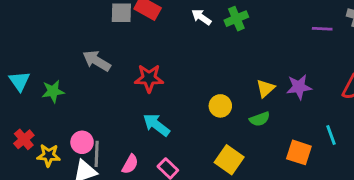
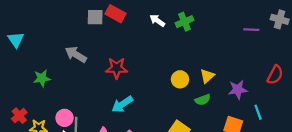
cyan triangle: (19, 81) -> (16, 40), moved
purple star: (299, 87) -> (238, 90), moved
yellow circle: (220, 106) -> (180, 79), moved
cyan arrow: (156, 125) -> (122, 104), turned -70

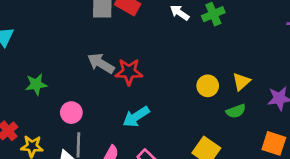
gray arrow: (76, 54) -> (101, 63), moved
pink circle: (65, 118) -> (71, 113), moved

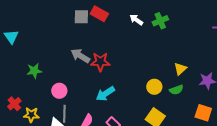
yellow circle: (208, 86) -> (154, 87), moved

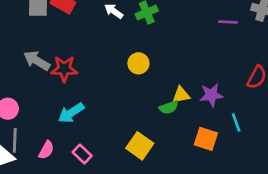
yellow triangle: (180, 69) -> (181, 95), moved, turned 32
yellow circle: (154, 87) -> (138, 63), moved

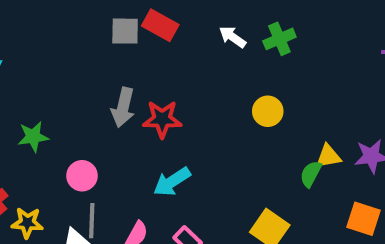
gray arrow: (37, 61) -> (123, 107), turned -108
green semicircle: (169, 107) -> (311, 174), turned 138

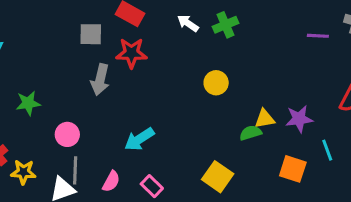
gray square: (125, 31) -> (91, 34), moved
red star: (162, 119) -> (131, 53), moved
green semicircle: (311, 174) -> (251, 133), turned 45

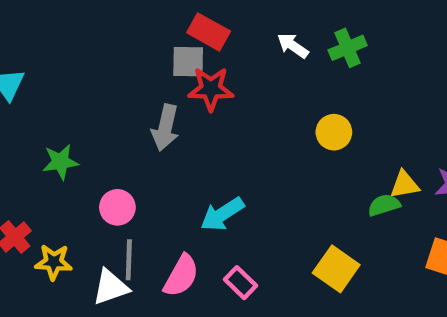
gray square: (91, 34) -> (188, 62), moved
pink semicircle: (111, 181) -> (181, 276), size x1.4

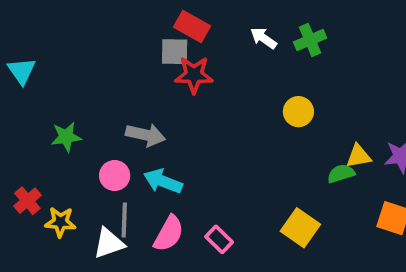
gray arrow: (165, 128) -> (146, 135), moved, turned -90
cyan arrow: (222, 214) -> (163, 181), moved, turned 54

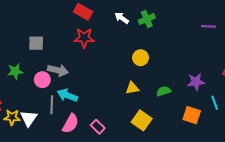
gray square: (175, 52) -> (36, 43), moved
yellow triangle: (358, 156) -> (132, 88), moved
pink circle: (115, 176) -> (42, 80), moved
gray line: (124, 220) -> (52, 105), moved
white triangle: (109, 243) -> (29, 118), moved, turned -36

